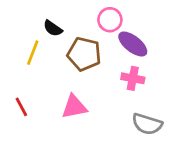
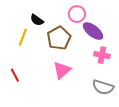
brown pentagon: (84, 54) -> (59, 38), turned 30
pink cross: (133, 78) -> (102, 55), moved
pink triangle: (74, 107) -> (62, 70), moved, turned -30

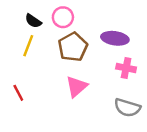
pink circle: (77, 14) -> (63, 17), moved
black semicircle: (37, 20) -> (33, 21), moved
purple ellipse: (93, 31) -> (115, 38), turned -30

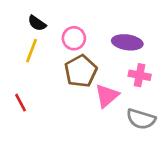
pink circle: (63, 17) -> (74, 38), moved
brown pentagon: (73, 47) -> (81, 71), moved
pink triangle: (77, 87) -> (107, 96), moved

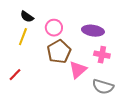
red line: (21, 103) -> (15, 75), turned 72

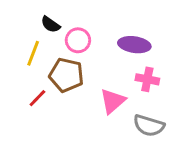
black semicircle: (27, 17) -> (50, 24), moved
brown pentagon: (59, 52) -> (66, 75), moved, turned -30
red line: (15, 75) -> (37, 98), moved

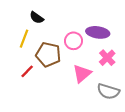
pink circle: (78, 40) -> (74, 41), moved
pink cross: (147, 79) -> (107, 58), turned 35

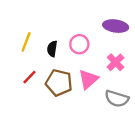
black semicircle: (37, 18) -> (52, 49), moved, turned 64
purple ellipse: (98, 32) -> (116, 26), moved
brown pentagon: (48, 55) -> (59, 83), moved

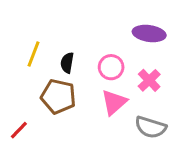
pink circle: (79, 44) -> (111, 67), moved
red line: (29, 77) -> (19, 130), moved
brown pentagon: (59, 83) -> (58, 96), moved

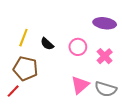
black semicircle: (67, 63) -> (47, 44), turned -56
brown pentagon: (58, 96) -> (25, 68), moved
pink triangle: (114, 102) -> (80, 85), moved

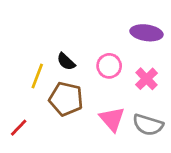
yellow line: (23, 38) -> (37, 76), moved
brown pentagon: (25, 68) -> (66, 99), moved
pink triangle: (80, 85) -> (112, 119), turned -30

